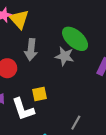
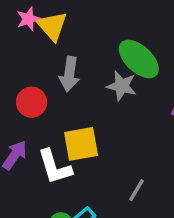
yellow square: (40, 94) -> (81, 144), size x1.5

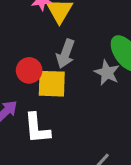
yellow square: (81, 144) -> (52, 84), moved

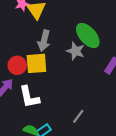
red circle: (29, 70) -> (17, 65), moved

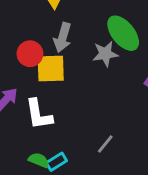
gray star: (76, 51) -> (105, 54), turned -30
red circle: (17, 65) -> (30, 54), moved

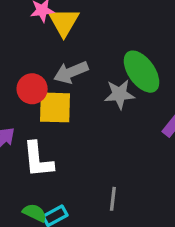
gray arrow: (63, 38) -> (71, 72), turned 48
gray line: (105, 144) -> (113, 199), turned -36

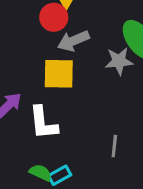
red circle: (32, 89) -> (54, 17), moved
gray line: (113, 199) -> (114, 146), moved

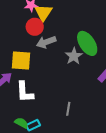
gray star: (119, 61) -> (74, 56), turned -30
yellow square: (59, 74) -> (21, 60), moved

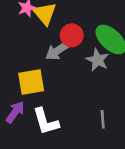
red circle: (35, 27) -> (72, 35), moved
gray line: (68, 109) -> (103, 119), moved

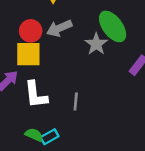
red circle: (72, 35) -> (31, 31), moved
gray line: (103, 119) -> (76, 101), moved

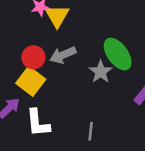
yellow square: (28, 54) -> (31, 81), turned 36
gray line: (76, 101) -> (91, 131), moved

